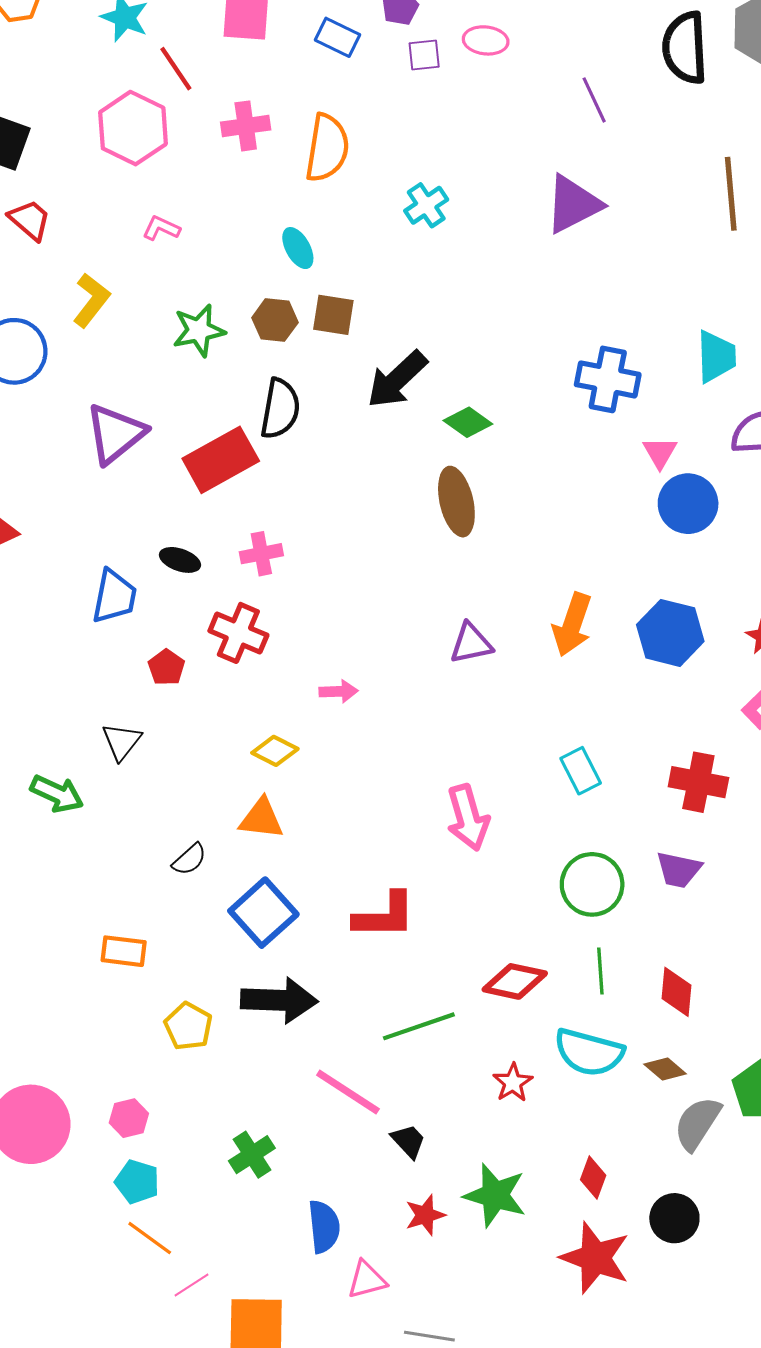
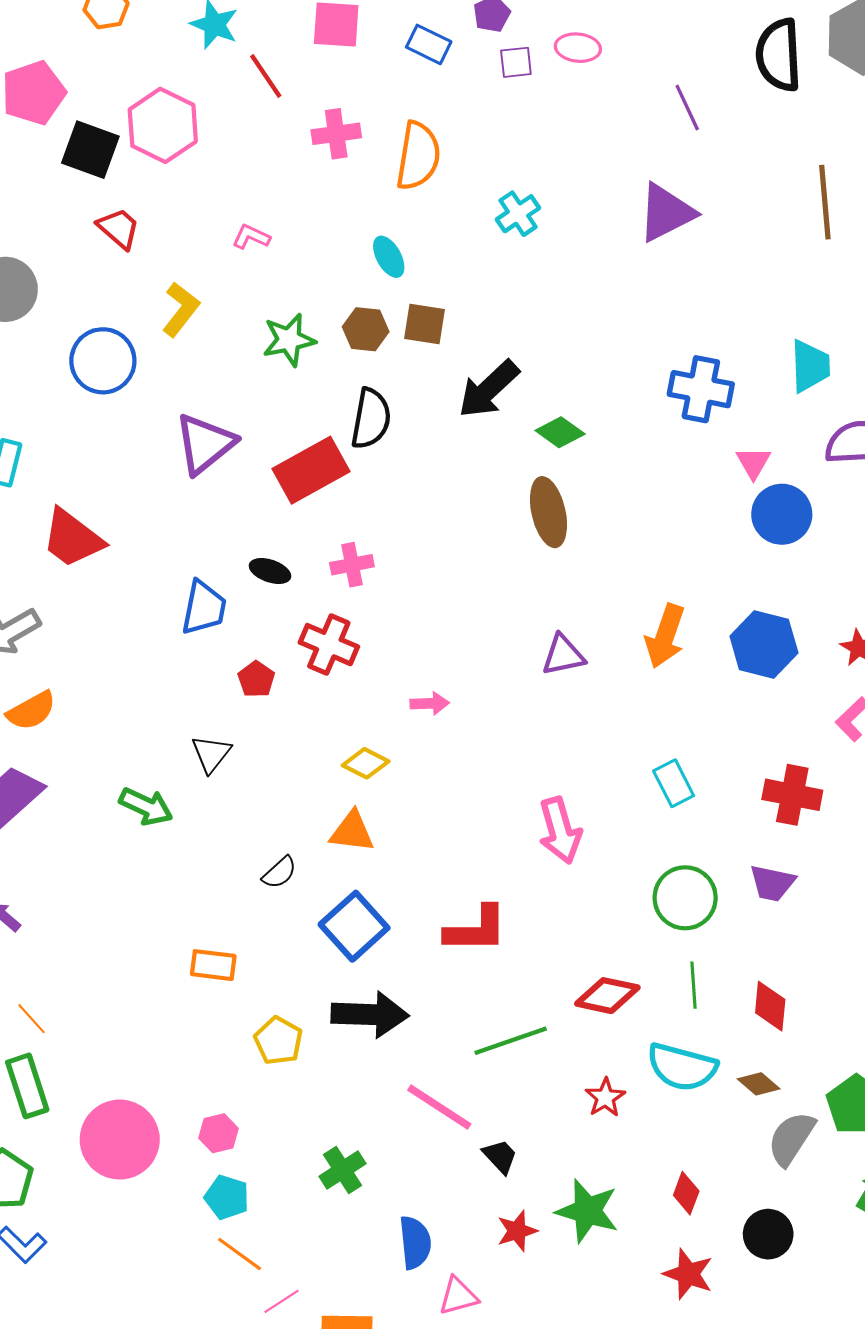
pink hexagon: (133, 128) -> (163, 125), moved
red star: (595, 1258) -> (688, 1274), size x0.7

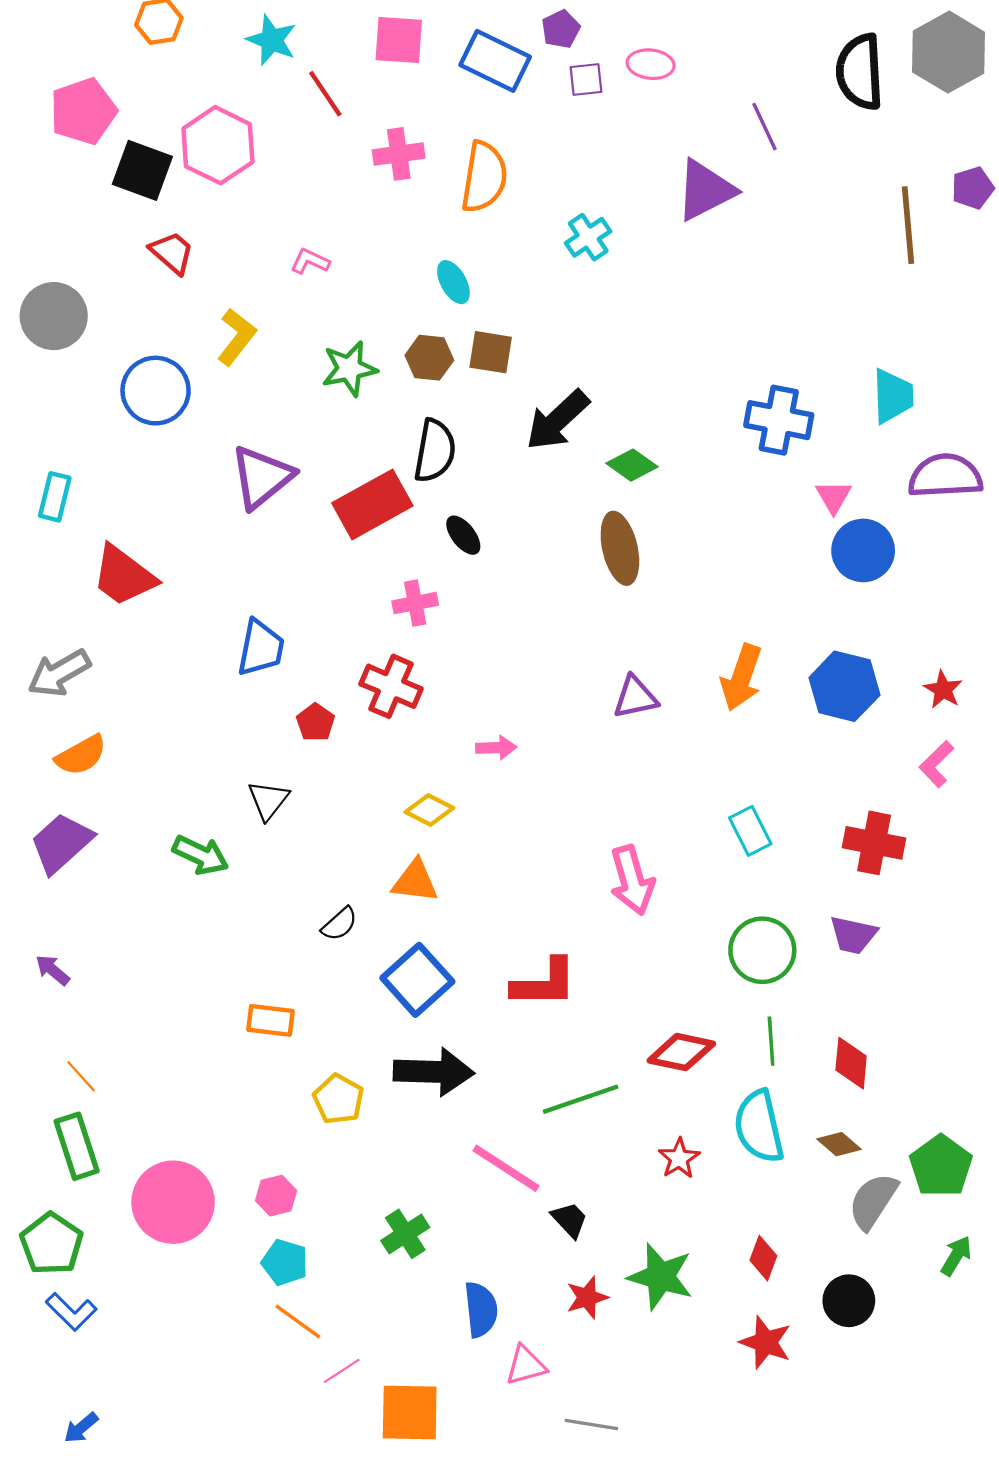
blue rectangle: (429, 44) -> (495, 61), size x1.5
purple triangle: (666, 213) -> (705, 190), moved
black ellipse: (270, 571) -> (463, 535), moved, turned 33
cyan semicircle: (682, 1067) -> (759, 1127), turned 62

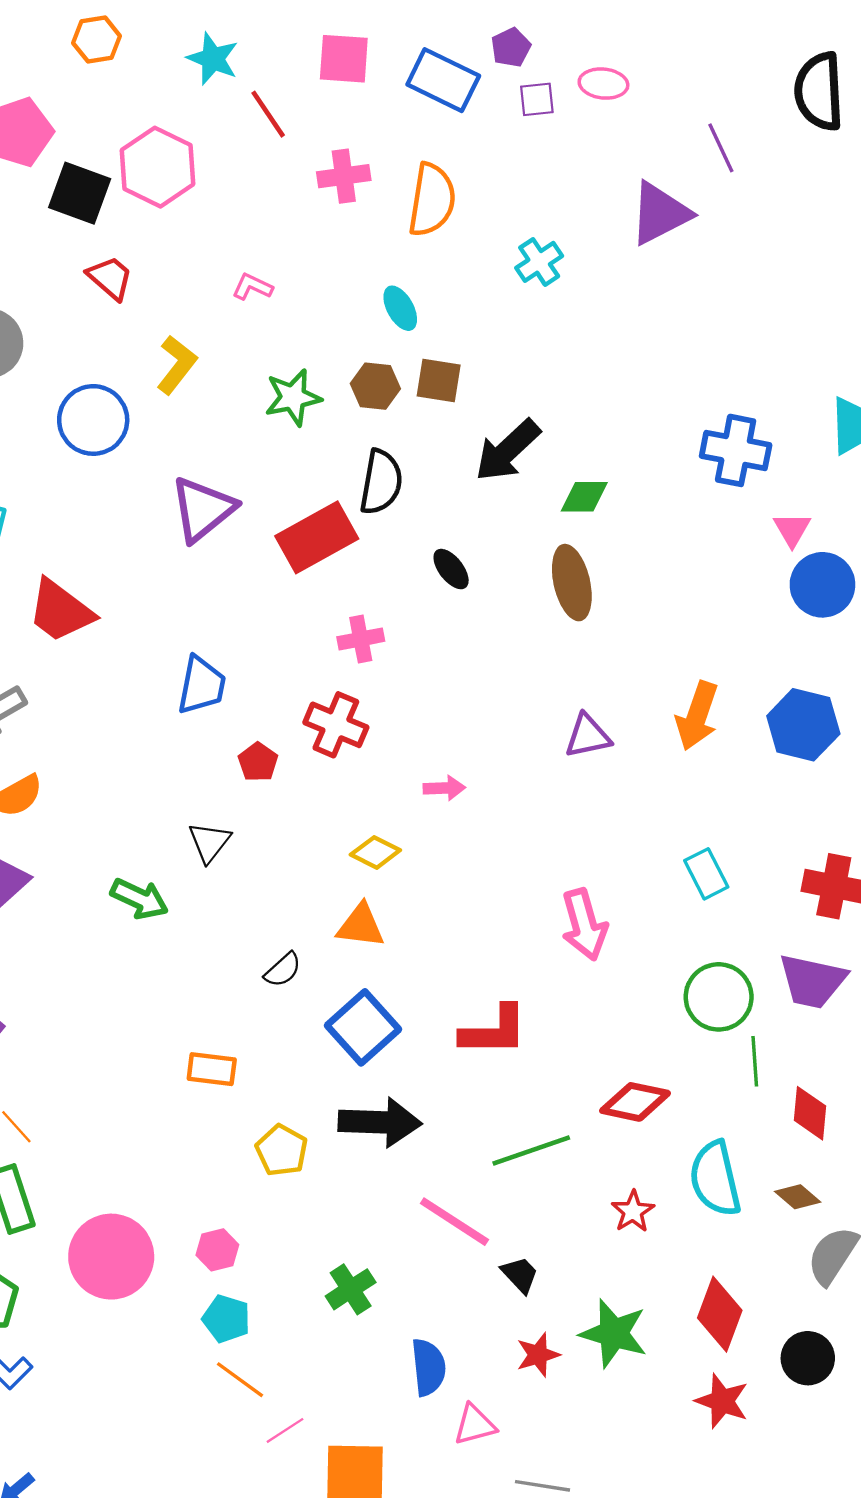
green diamond: (632, 465) -> (584, 497), turned -36
black ellipse: (463, 535) -> (451, 569), moved
purple trapezoid: (853, 935) -> (812, 981), size x1.4
green line: (771, 1041) -> (755, 1061), moved
red diamond: (763, 1258) -> (720, 1314), size x1.6

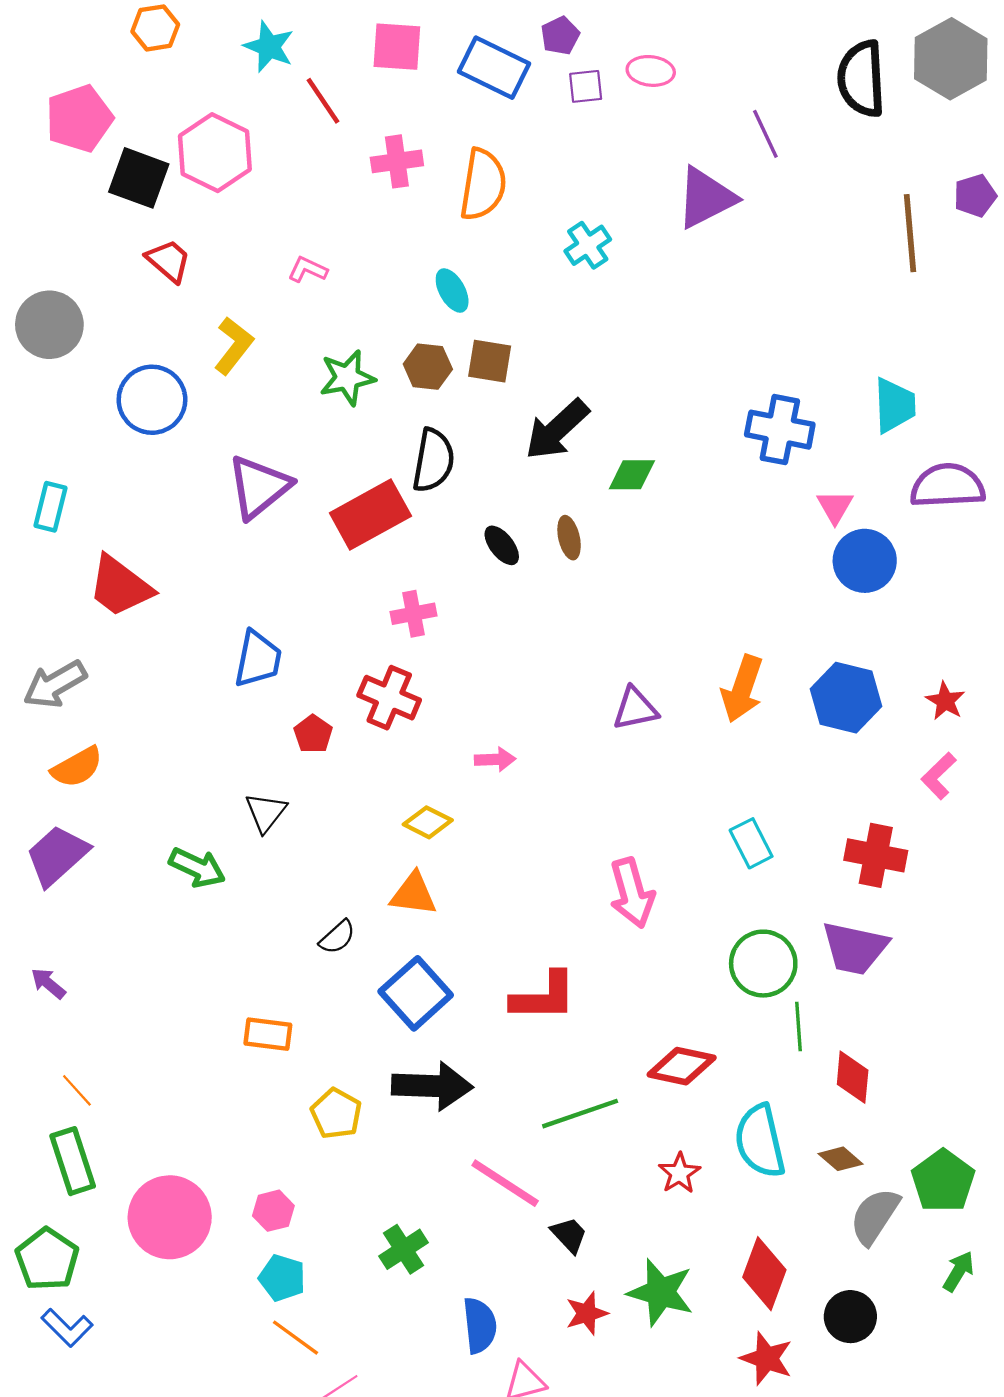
brown ellipse: (572, 583) -> (569, 538), moved, size x0.6

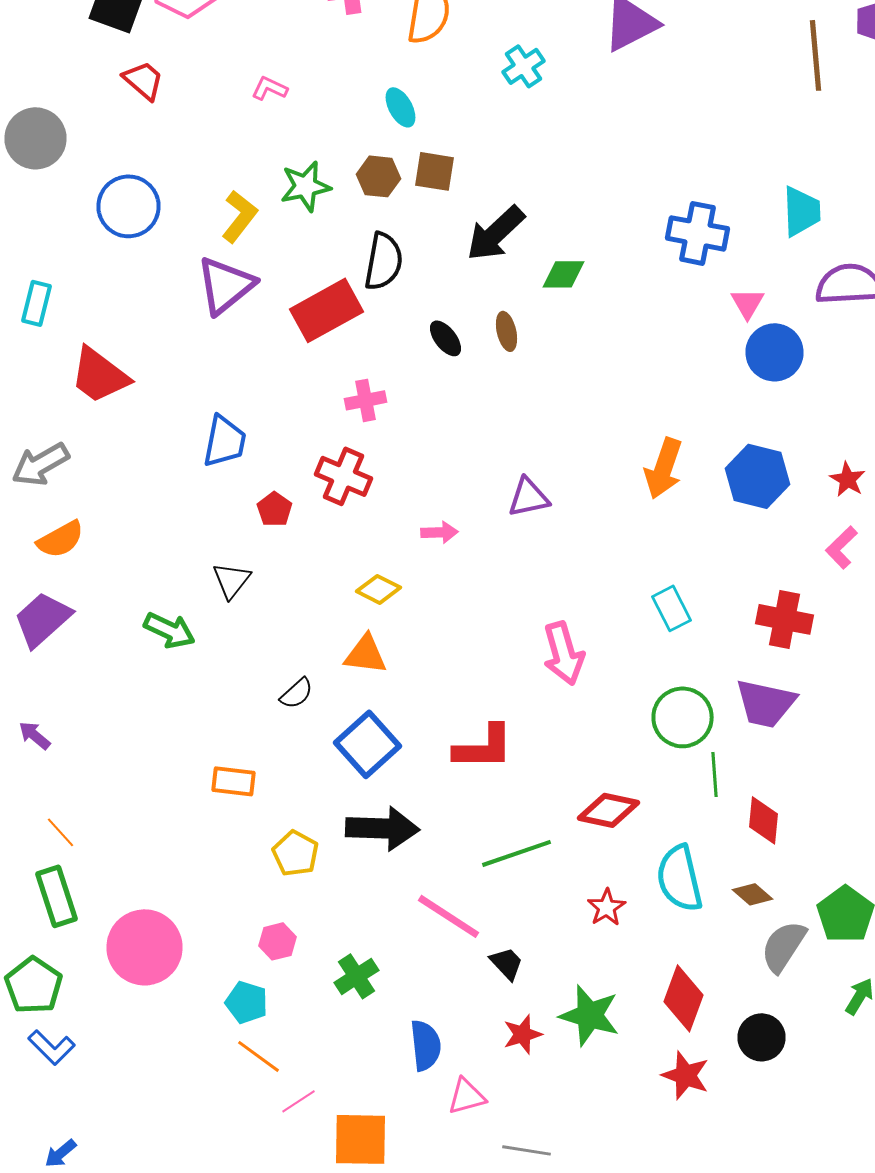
yellow L-shape: (234, 346) -> (240, 216), moved
purple triangle: (635, 709) -> (528, 497), moved
pink hexagon: (273, 1211) -> (278, 941), moved

